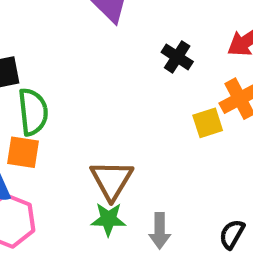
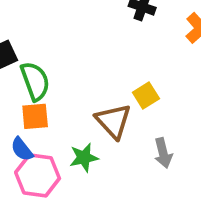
yellow square: (208, 123) -> (146, 95), moved
green star: (108, 219) -> (84, 158), moved

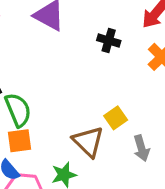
gray arrow: (163, 153) -> (141, 148), moved

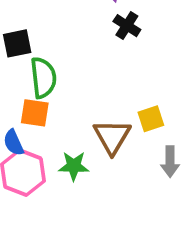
black cross: (109, 41) -> (127, 26), moved

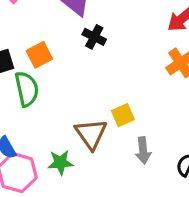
orange square: (35, 113) -> (39, 55), moved, turned -30

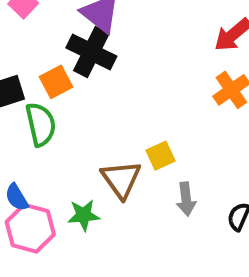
black cross: (94, 37) -> (91, 52), moved, size x1.6

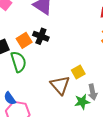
black cross: (91, 52) -> (41, 36), moved, size x0.7
green star: (84, 215) -> (82, 102), moved

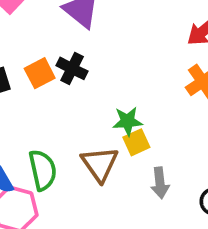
green semicircle: (18, 62) -> (43, 170), moved
green star: (82, 102) -> (128, 121), moved

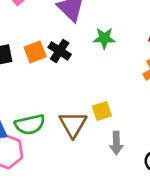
green star: (128, 121) -> (104, 38), moved
green semicircle: (43, 170) -> (30, 124), turned 84

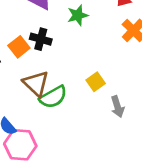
green semicircle: (30, 124) -> (53, 97), moved
brown triangle: (73, 124) -> (36, 84), moved

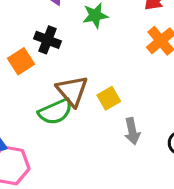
orange square: (19, 47) -> (21, 61), moved
brown triangle: (36, 84) -> (72, 91), moved

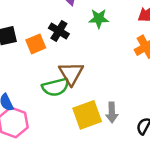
yellow square: (109, 98) -> (87, 115), moved, size x1.6

